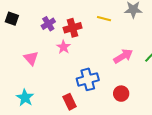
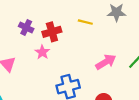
purple cross: (48, 24) -> (26, 27), turned -32

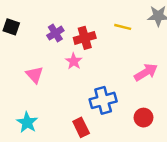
purple cross: (26, 27) -> (55, 33), turned 32

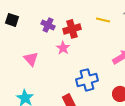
purple cross: (55, 33) -> (48, 25), turned -32

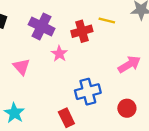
purple cross: (48, 25) -> (42, 26), size x1.5
red cross: (72, 29) -> (82, 31), moved

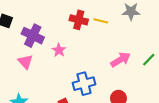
purple cross: (42, 26) -> (33, 36), moved
red cross: (82, 31) -> (79, 20), moved, turned 30

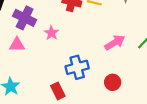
pink triangle: (25, 62) -> (17, 45), turned -49

